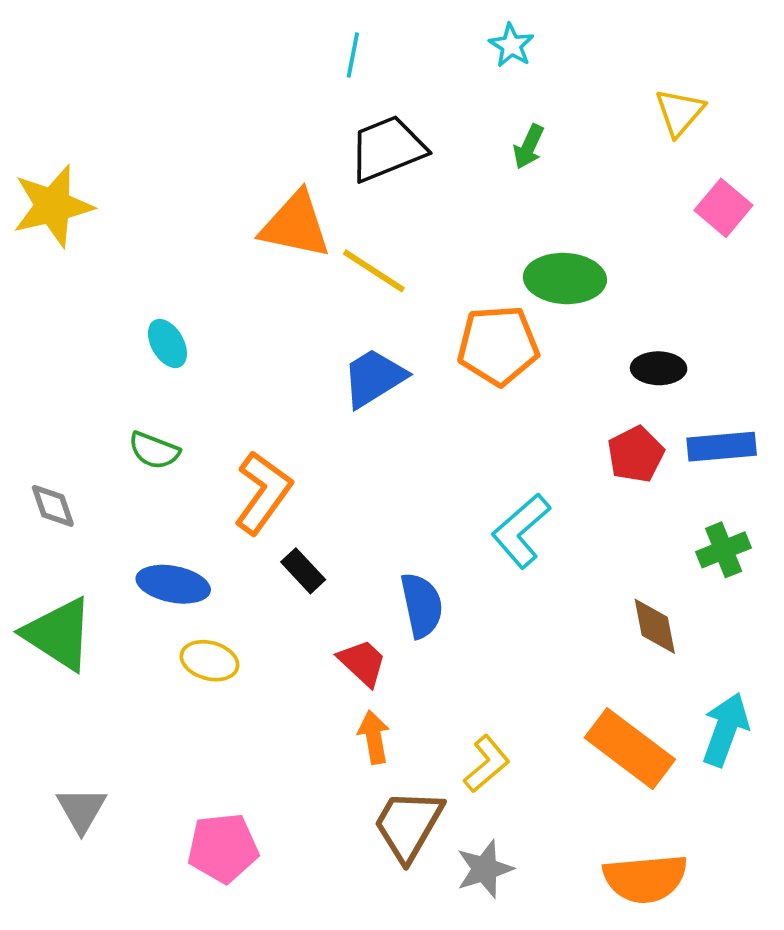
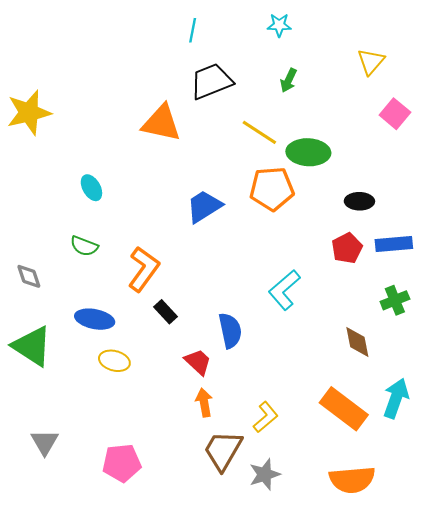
cyan star: (511, 45) -> (279, 25), turned -30
yellow line: (374, 271) -> (259, 132), moved

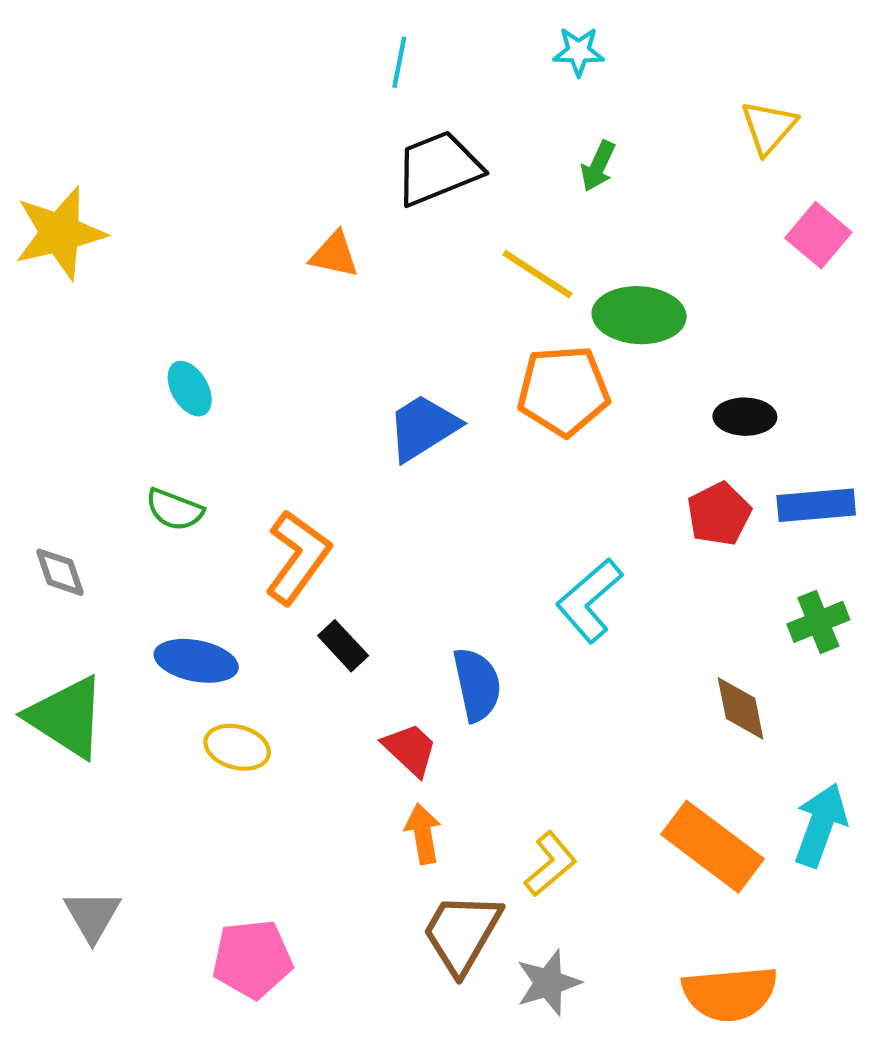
orange triangle: (161, 123) -> (334, 255), size x0.6

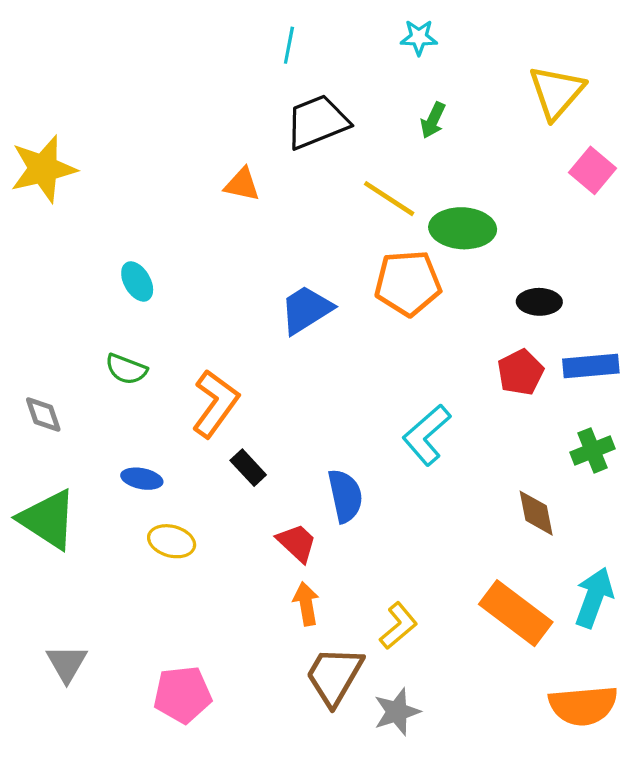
yellow triangle: (769, 127) -> (557, 92), size x1.4
blue ellipse: (196, 661) -> (142, 479), size x0.7
orange semicircle: (730, 994) -> (583, 706), moved

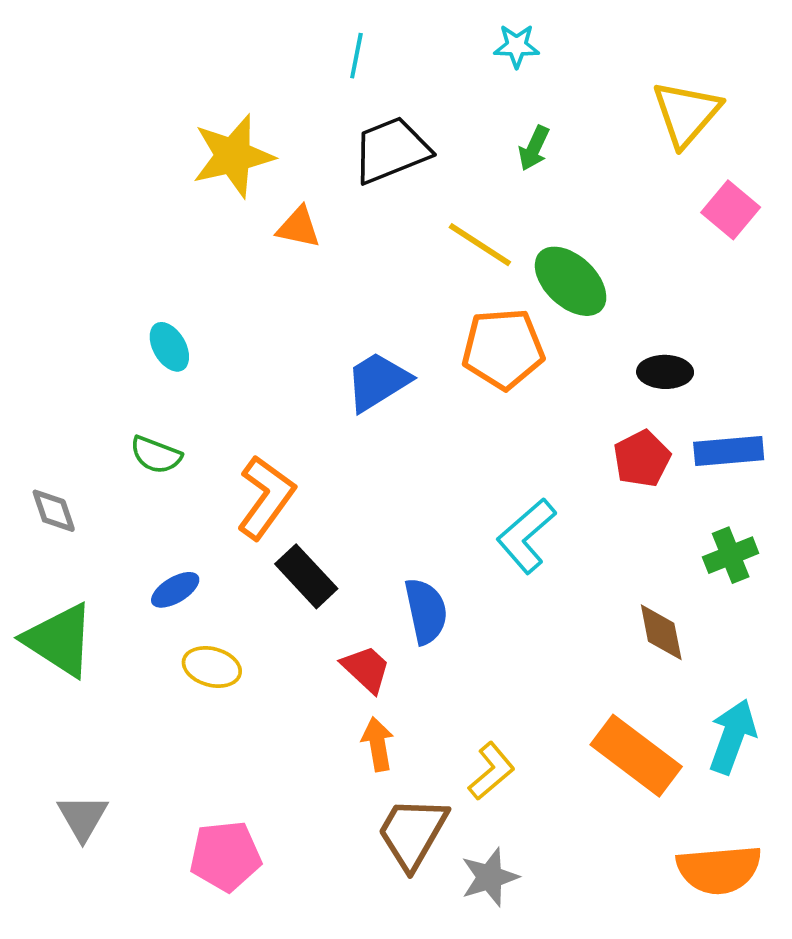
yellow star: (43, 169) -> (233, 156), moved
green ellipse: (463, 228) -> (571, 281), turned 40
black rectangle: (248, 468) -> (306, 576), size x1.4
blue ellipse: (142, 479) -> (175, 590), turned -42

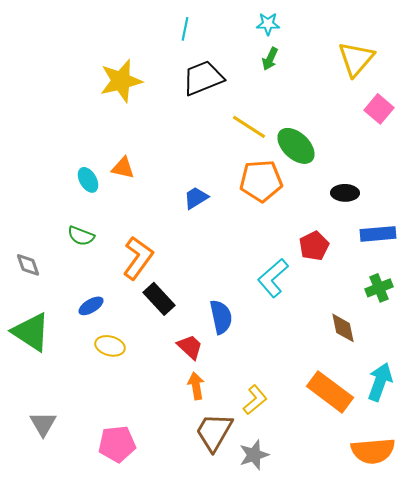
green arrow: (534, 148) -> (270, 59), moved
orange triangle: (299, 227) -> (123, 168), moved
blue trapezoid: (378, 382) -> (196, 198), size x0.7
red pentagon: (642, 459) -> (314, 246), moved

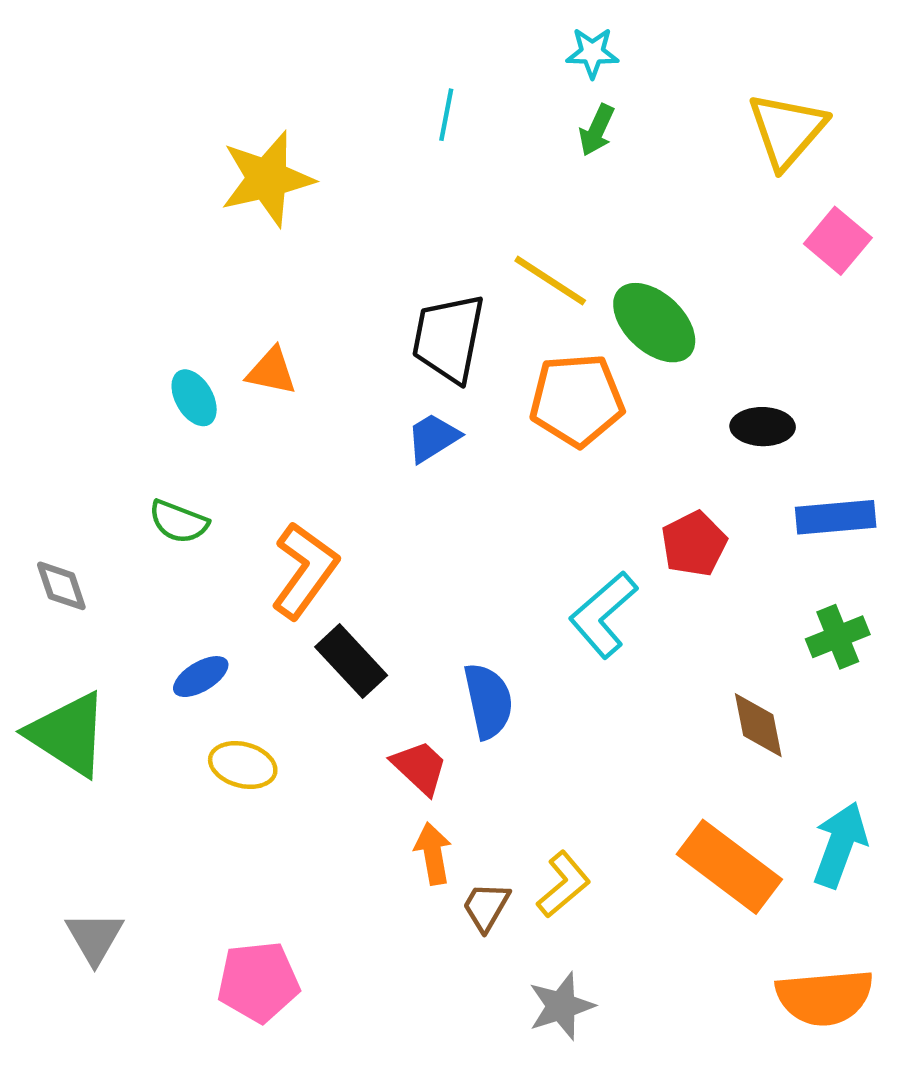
cyan line: (185, 29) -> (446, 115), moved
black trapezoid: (203, 78) -> (448, 338), moved, turned -57
brown trapezoid: (214, 432) -> (486, 907), moved, size x0.6

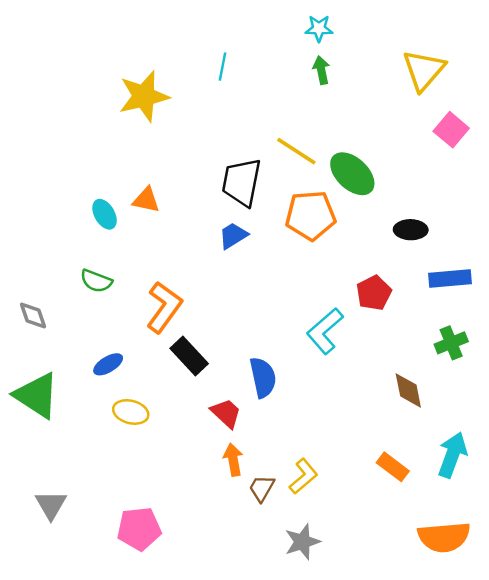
cyan line: (446, 115) -> (222, 67), moved
green arrow: (597, 130) -> (321, 70), turned 144
orange rectangle: (729, 867) -> (393, 467), size x0.6

